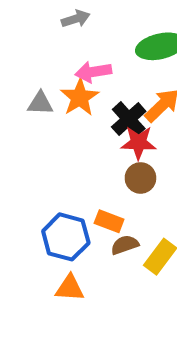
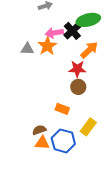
black cross: (129, 119) -> (72, 31), moved
blue hexagon: (66, 237) -> (63, 141), moved
brown semicircle: (125, 245) -> (39, 130), moved

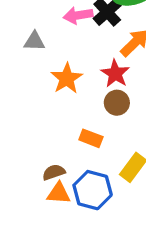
orange star: (47, 46) -> (67, 78), moved
red star: (77, 69) -> (115, 74), turned 30

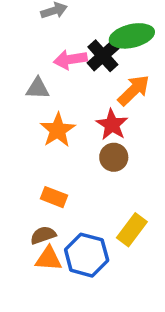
gray triangle: (34, 41) -> (38, 88), moved
orange rectangle: (91, 138) -> (54, 197), moved

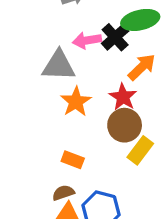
gray triangle: (38, 88) -> (59, 66), size x1.6
brown circle: (114, 157) -> (125, 125), size x1.4
yellow rectangle: (132, 230) -> (140, 150), moved

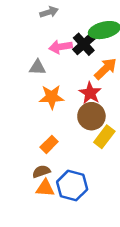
gray triangle: (59, 66) -> (37, 67), size x0.6
orange star: (76, 102) -> (52, 97), turned 30
orange rectangle: (73, 160) -> (49, 144), turned -66

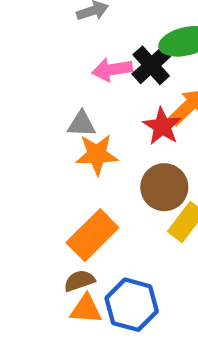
gray triangle: (37, 67) -> (82, 124), moved
red star: (90, 93) -> (162, 126), moved
orange rectangle: (49, 144) -> (92, 235), size x1.6

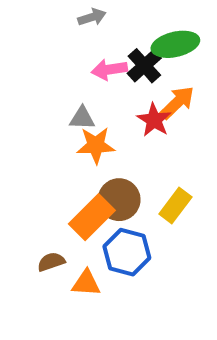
brown circle: (164, 187) -> (119, 200), moved
brown semicircle: (79, 281) -> (51, 262), moved
blue hexagon: (132, 305) -> (127, 252), moved

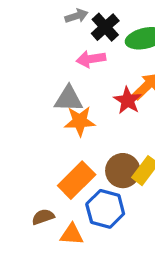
black cross: (144, 66) -> (105, 27), moved
gray triangle: (82, 118) -> (69, 99), size x1.4
brown circle: (119, 200) -> (123, 171), moved

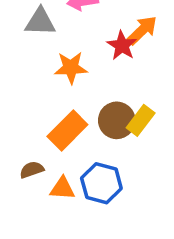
gray triangle: (69, 99) -> (40, 22), moved
blue hexagon: (105, 209) -> (101, 183), moved

